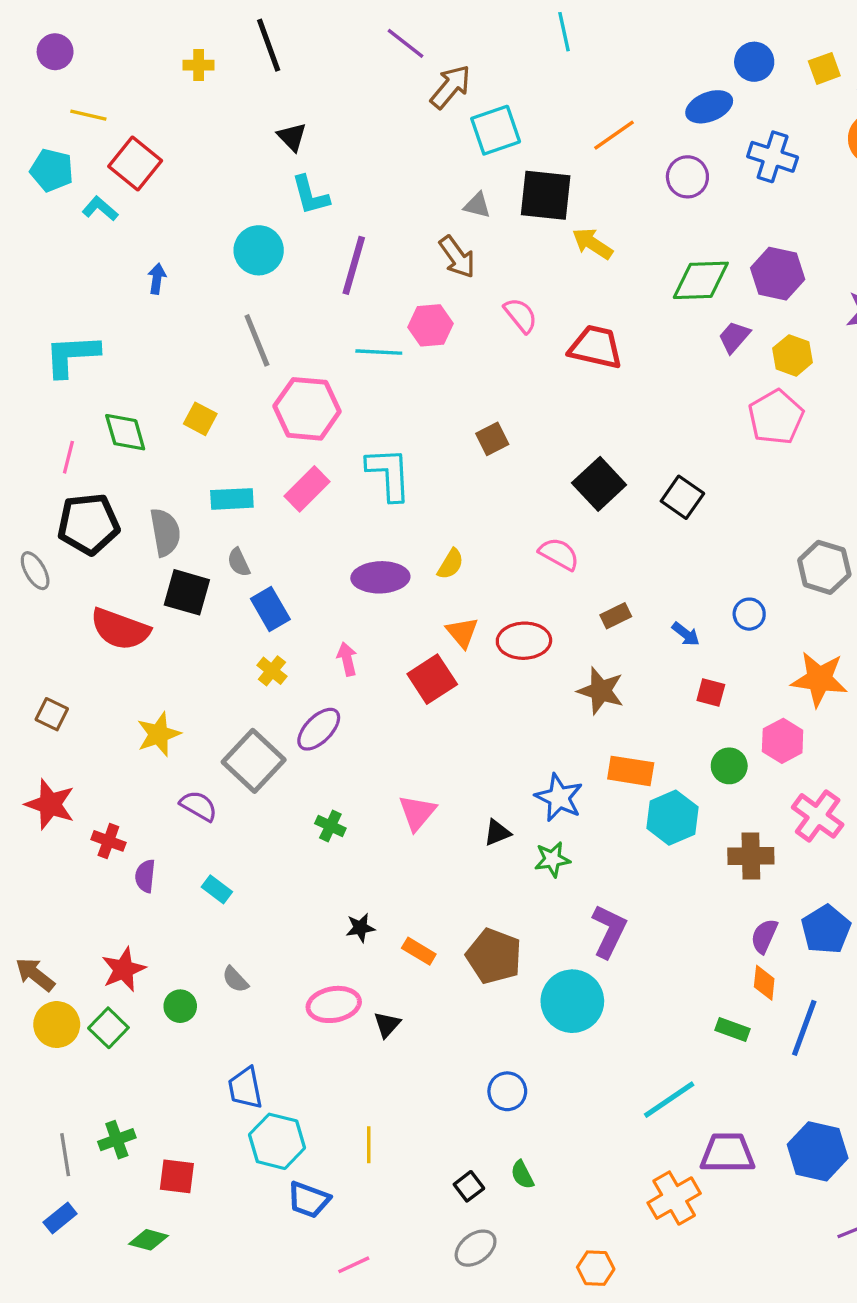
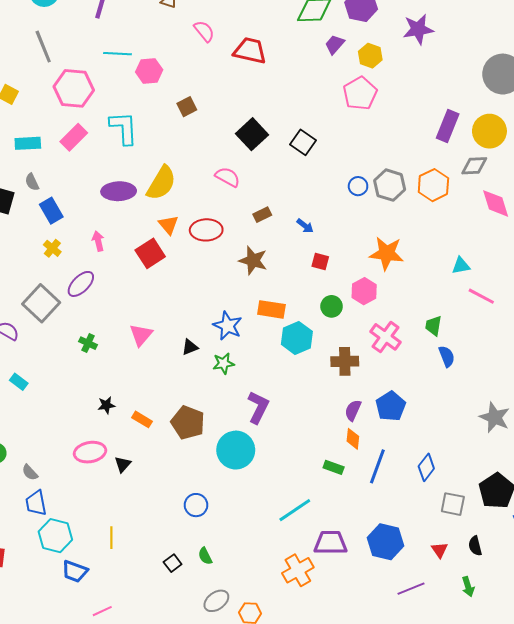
pink hexagon: (431, 325) -> (149, 71), moved
yellow semicircle: (451, 564) -> (161, 183), size x1.8
blue circle: (749, 614) -> (358, 186), moved
gray semicircle: (235, 979) -> (30, 472), moved
gray ellipse: (476, 1248) -> (216, 601), moved

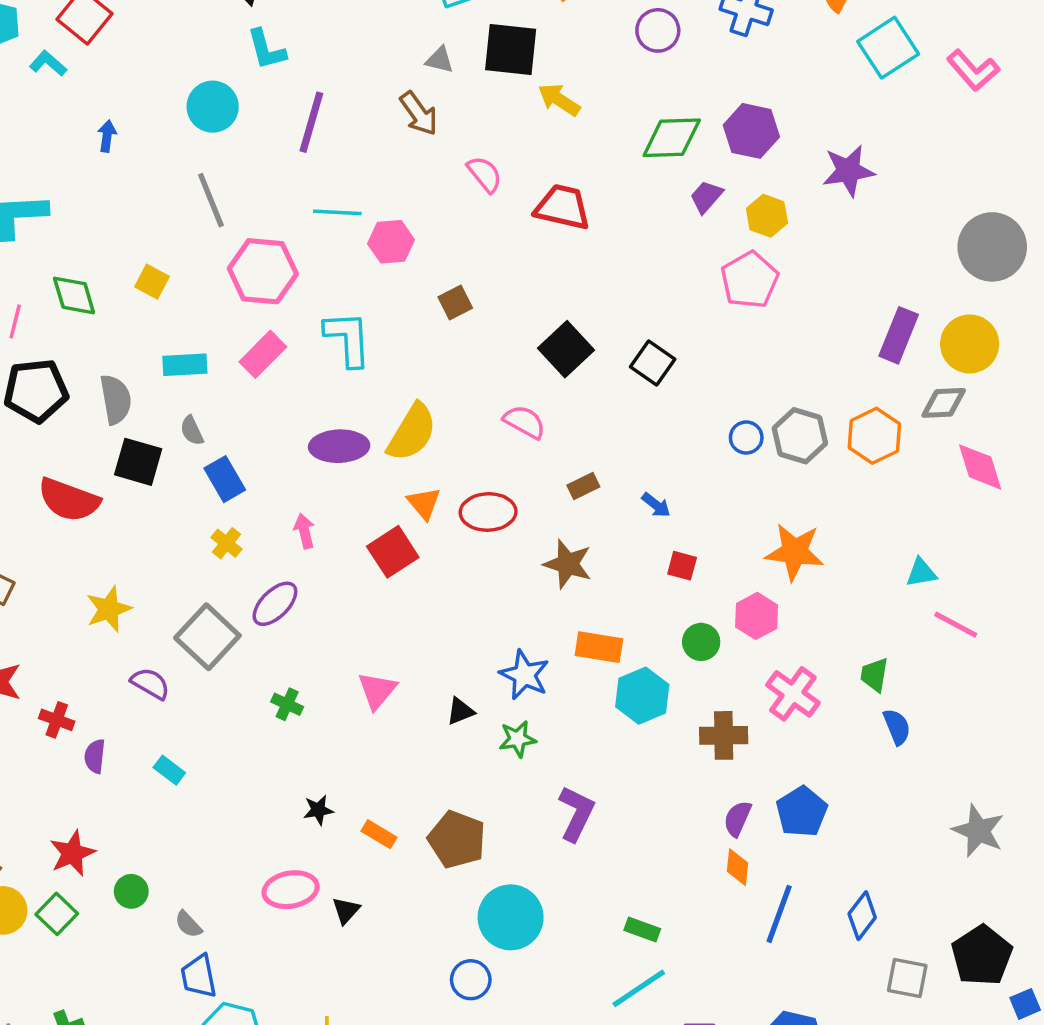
cyan circle: (236, 450) -> (511, 917), moved
green rectangle: (334, 467) -> (642, 929), moved

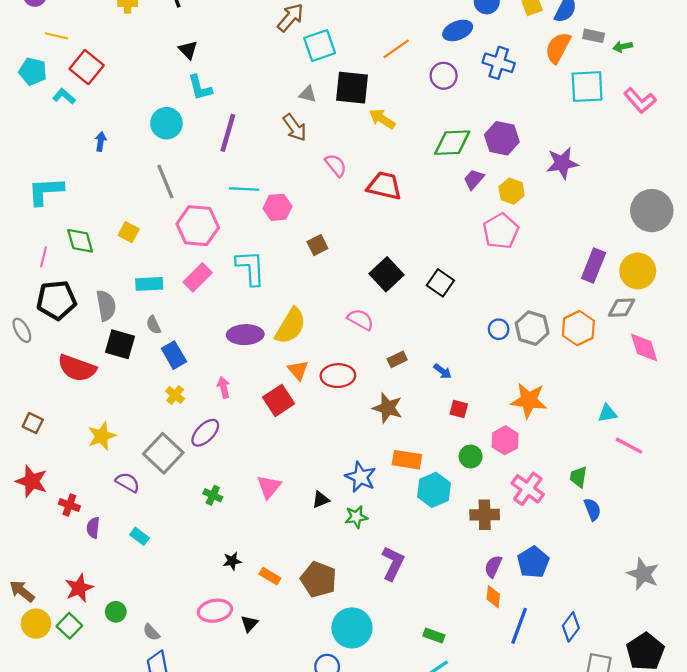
cyan square: (888, 48) -> (587, 87), turned 30

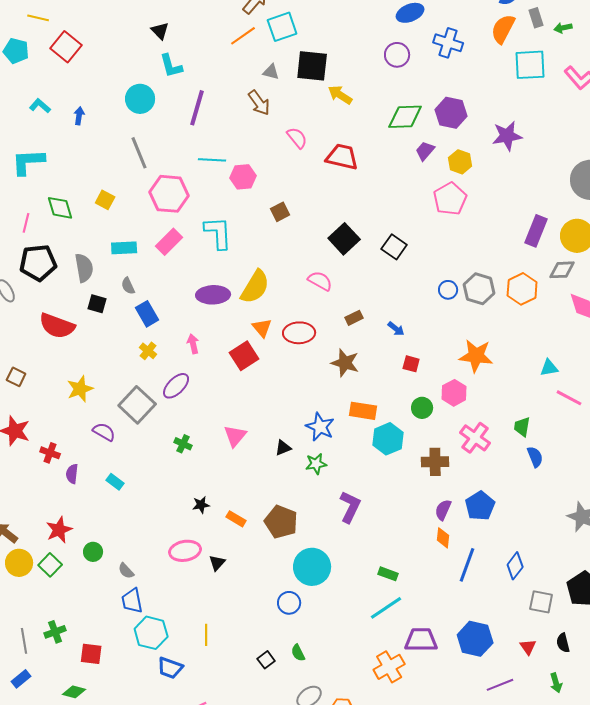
gray rectangle: (594, 36) -> (536, 18), turned 60
orange line: (396, 49) -> (243, 36), moved
cyan L-shape: (64, 96) -> (40, 106), moved
black square: (120, 344) -> (97, 304), size x0.7

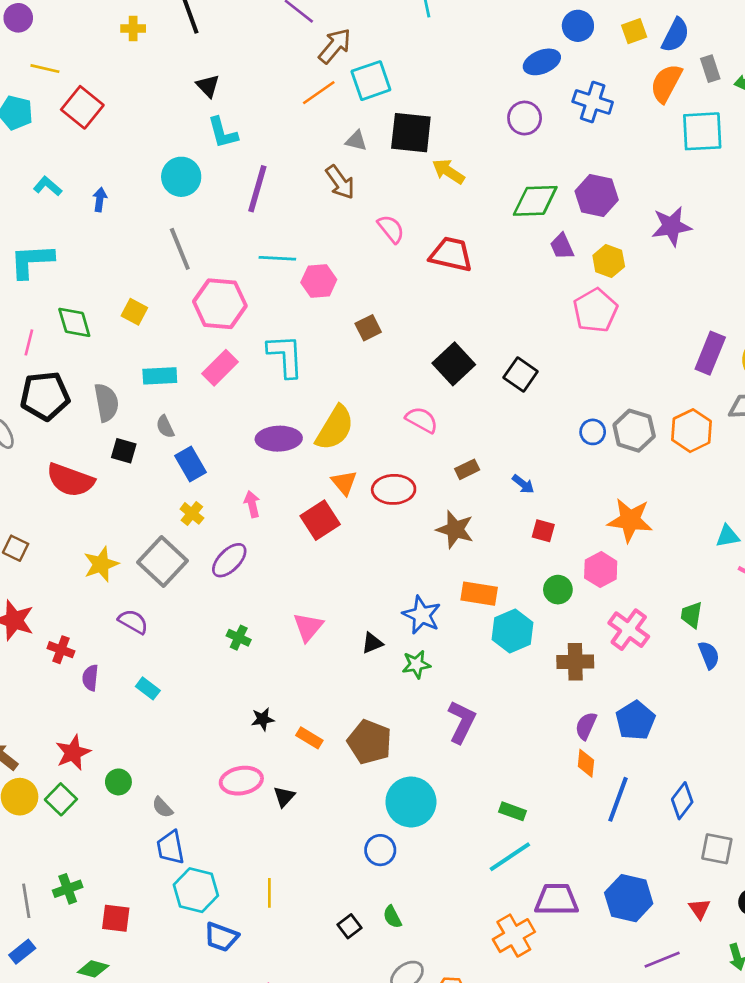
purple trapezoid: (425, 151) -> (562, 246), turned -65
gray square: (137, 405) -> (162, 562), moved

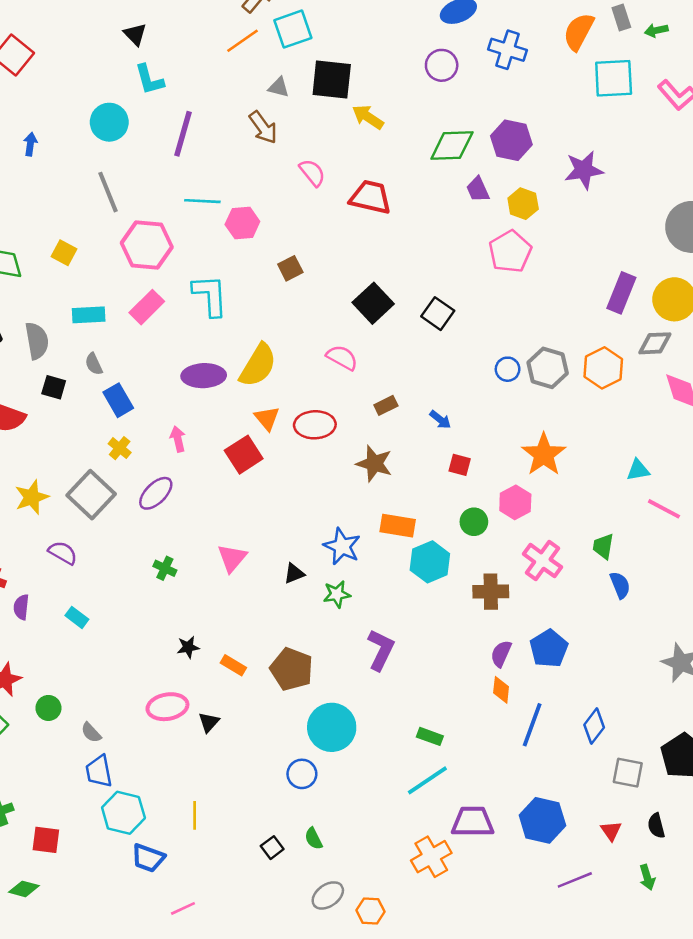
orange star: (630, 520) -> (544, 455), turned 30

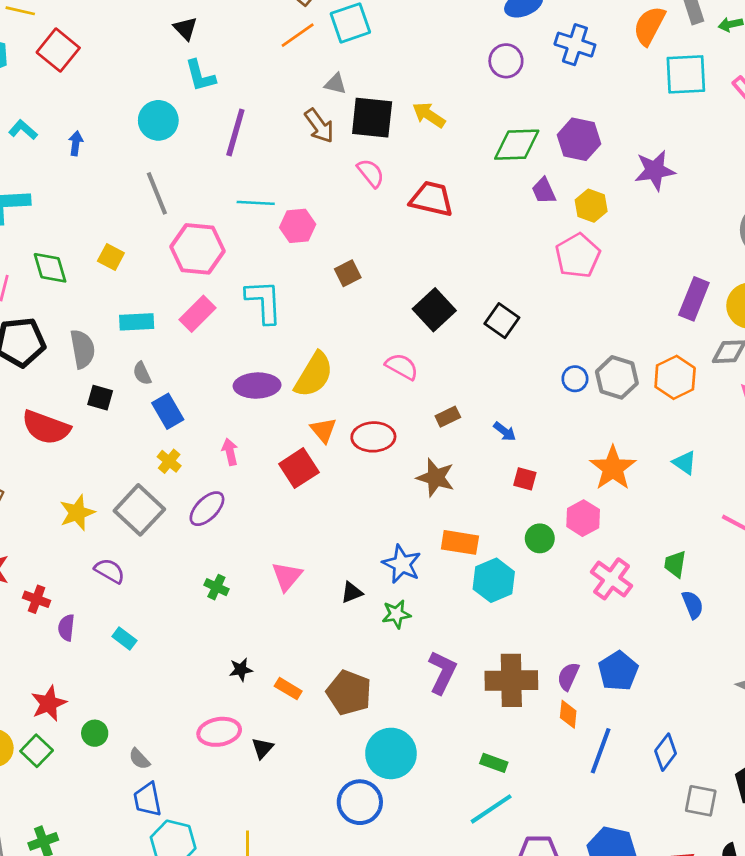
black square: (332, 80) -> (372, 118), moved
cyan triangle: (638, 470) -> (685, 463), moved, turned 45
brown cross: (491, 592) -> (511, 680), moved, size x1.4
blue circle: (302, 774) -> (360, 802), size x1.4

